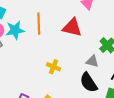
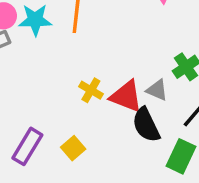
red triangle: (72, 27) -> (126, 96), moved

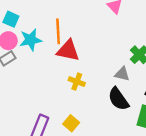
red triangle: (126, 96) -> (68, 51), moved

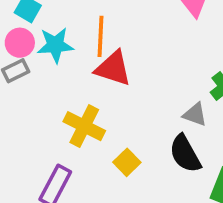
yellow cross: (77, 82) -> (84, 126), moved, size x1.5
yellow square: (71, 123) -> (127, 162), moved

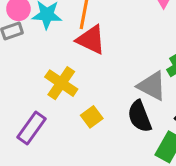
gray triangle: (195, 114) -> (152, 86), size x1.5

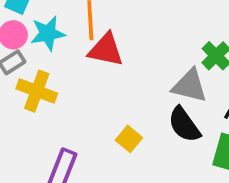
yellow cross: (61, 83) -> (37, 91), moved

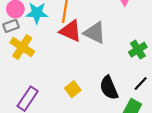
gray triangle: (190, 86) -> (95, 33), moved

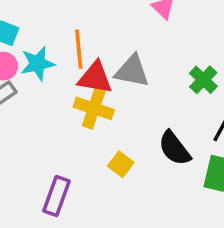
yellow cross: (22, 47) -> (94, 108), moved

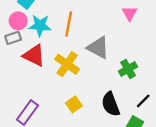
red triangle: (95, 78) -> (34, 55), moved
green cross: (203, 80) -> (128, 69), moved

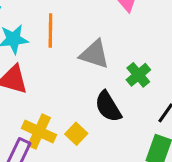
yellow cross: (67, 64) -> (39, 132), moved
black semicircle: (111, 104) -> (108, 107), moved

